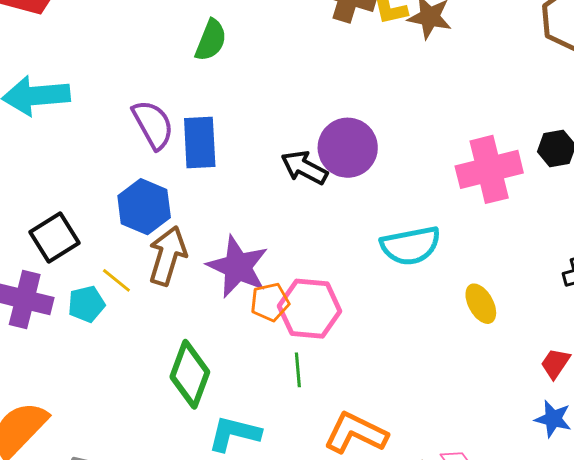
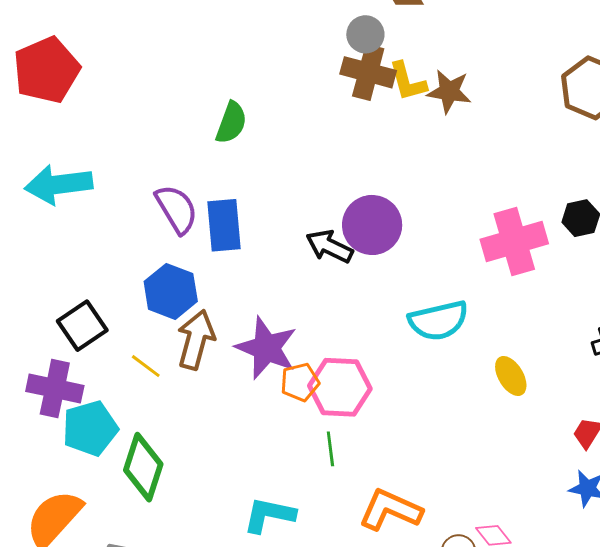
cyan pentagon: (86, 304) -> (90, 428), moved, size x1.5
green diamond: (190, 374) -> (143, 467), moved

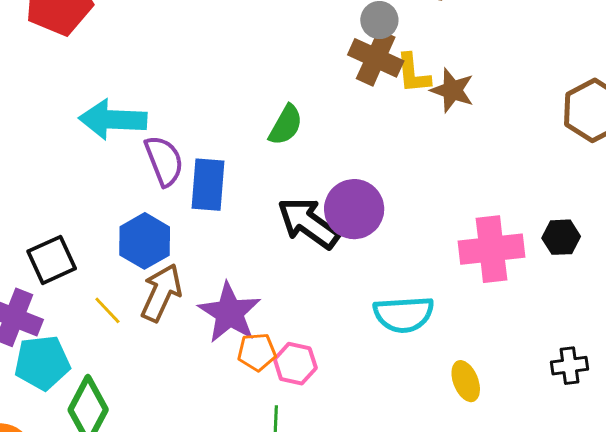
green semicircle: (231, 123) -> (286, 125), moved
cyan arrow: (59, 184) -> (113, 119), moved
black arrow: (329, 246) -> (308, 223), size x1.4
pink hexagon: (340, 387) -> (295, 364), size x0.7

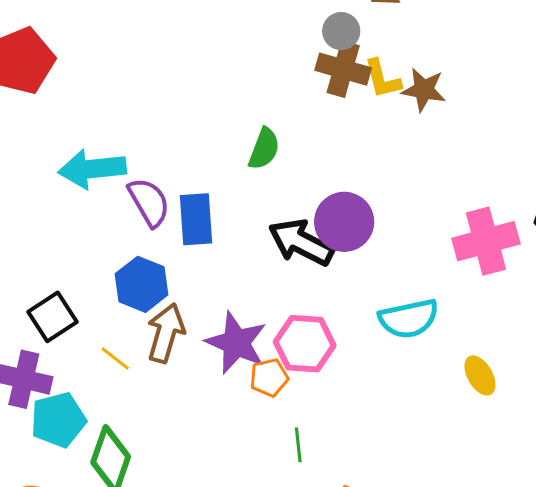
pink hexagon: (295, 364) -> (305, 344), moved, size x1.4

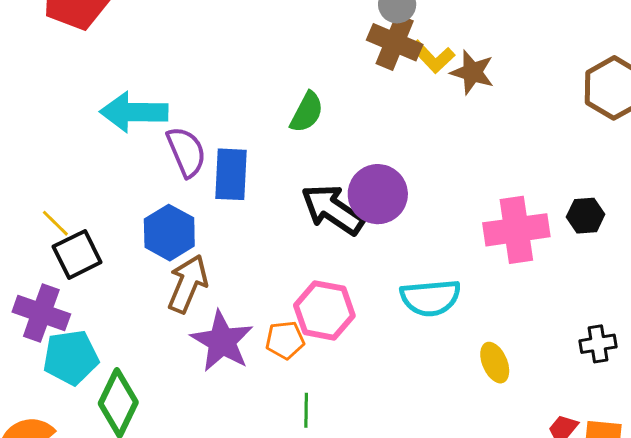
yellow L-shape: (382, 79) -> (432, 57), turned -36
purple star: (236, 343) -> (222, 341), moved
yellow line: (115, 358) -> (55, 223), moved

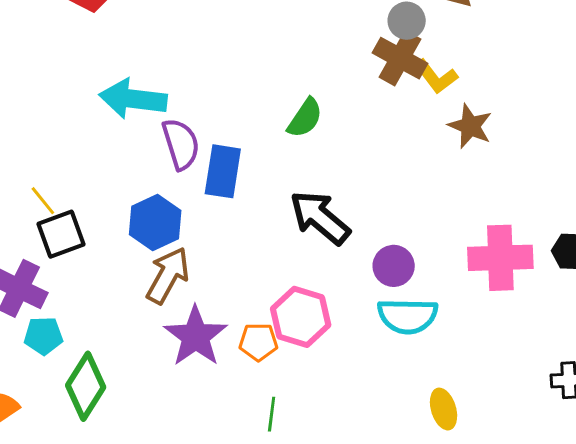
brown star: (472, 72) -> (470, 126), moved
purple circle: (378, 194) -> (394, 266), moved, size x0.7
cyan pentagon: (71, 357) -> (43, 336), size x0.7
yellow ellipse: (495, 363) -> (444, 409), moved

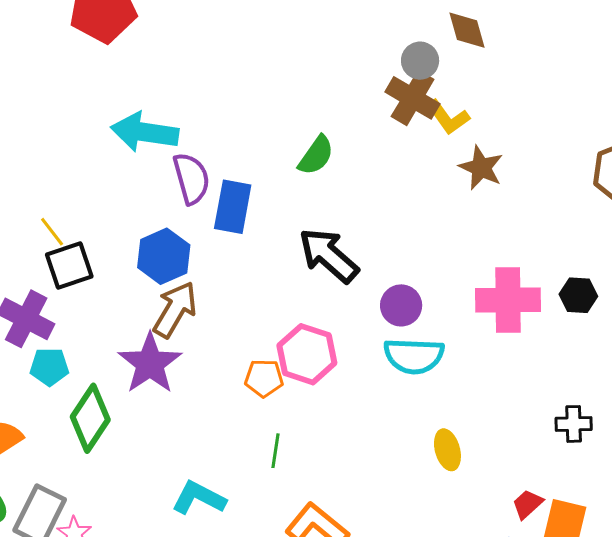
purple star: (196, 336) -> (150, 363), moved

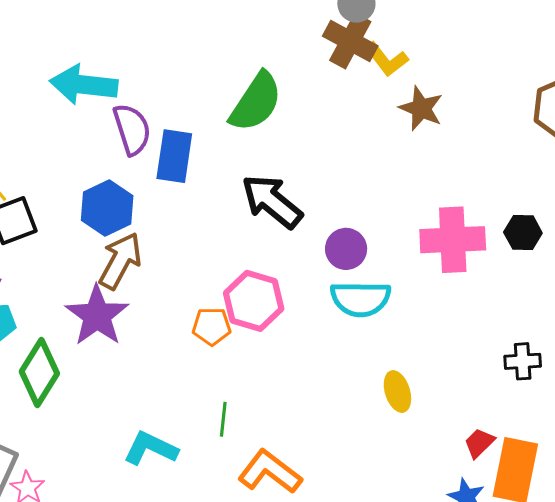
green semicircle: (316, 155) -> (256, 102), size x1.5
green line: (275, 451) -> (223, 419), moved

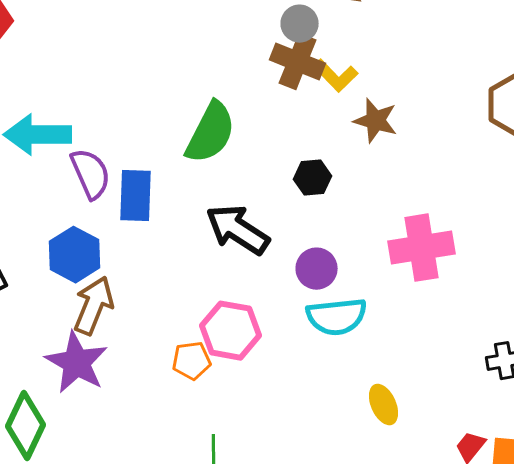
black hexagon: (523, 233) -> (312, 178), moved

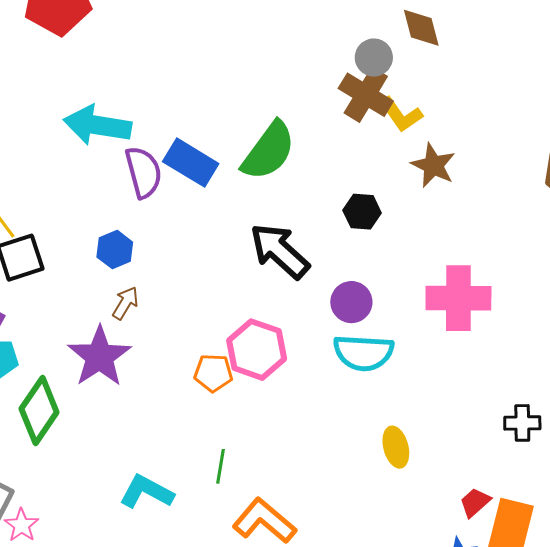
blue rectangle: (136, 196) -> (191, 163), moved, turned -70
blue hexagon: (74, 255) -> (115, 250), size x0.7
brown arrow: (94, 306) -> (125, 303), size x0.6

